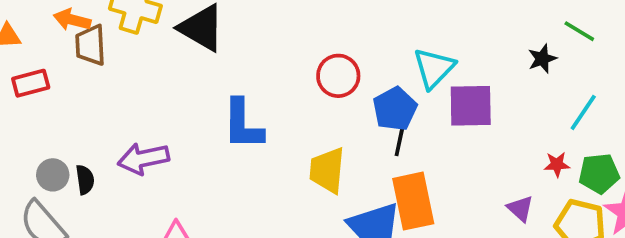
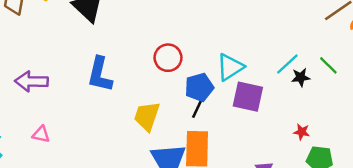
cyan line: (583, 112) -> (287, 64), moved
red star: (557, 164) -> (302, 132), moved

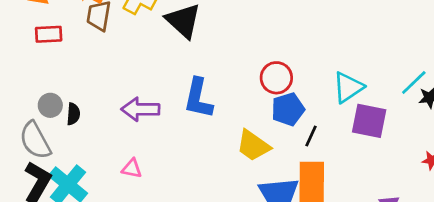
purple arrow: (31, 81) -> (140, 109), moved
blue pentagon: (199, 87) -> (288, 109), moved
yellow trapezoid: (147, 116) -> (253, 146), turned -72

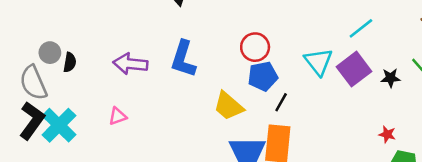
cyan line: (414, 83) -> (361, 28), moved
cyan triangle: (348, 87) -> (318, 62), turned -40
purple square: (369, 121) -> (354, 69), moved, turned 36
pink triangle: (132, 168) -> (118, 116), turned -36

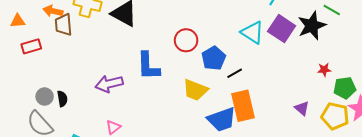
red circle: (255, 47) -> (186, 40), moved
black star: (391, 78) -> (312, 26), size x1.8
black line: (281, 102) -> (235, 73), turned 49

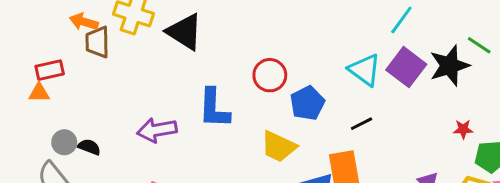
orange triangle: (18, 21) -> (39, 93), moved
black line: (235, 73) -> (361, 124), moved
black semicircle: (62, 99) -> (89, 147), turned -63

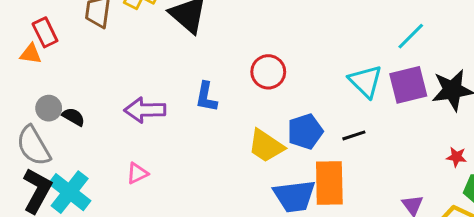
purple square: (406, 67) -> (408, 85), turned 30
red rectangle: (50, 70) -> (45, 32), turned 68
blue pentagon: (307, 103) -> (305, 131), moved
blue L-shape: (214, 108) -> (206, 97), size x0.7

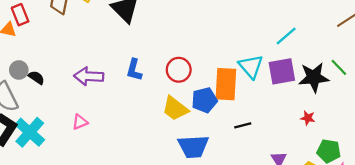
red circle: (268, 72) -> (179, 70), moved
black line: (354, 135) -> (243, 125), moved
red star: (456, 157) -> (308, 118), moved
orange rectangle: (329, 183) -> (226, 84), moved

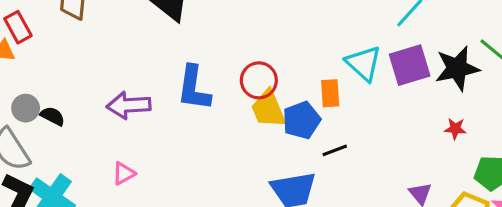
blue L-shape: (134, 70) -> (194, 88), size x1.4
orange rectangle: (226, 84) -> (330, 93), size x0.6
yellow trapezoid: (175, 108) -> (268, 109), moved, turned 36
black line: (243, 125) -> (335, 150), moved

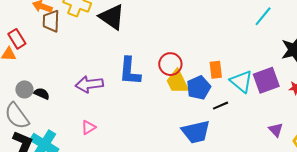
cyan triangle: (364, 63) -> (241, 81), moved
purple square: (410, 65) -> (266, 80), moved

